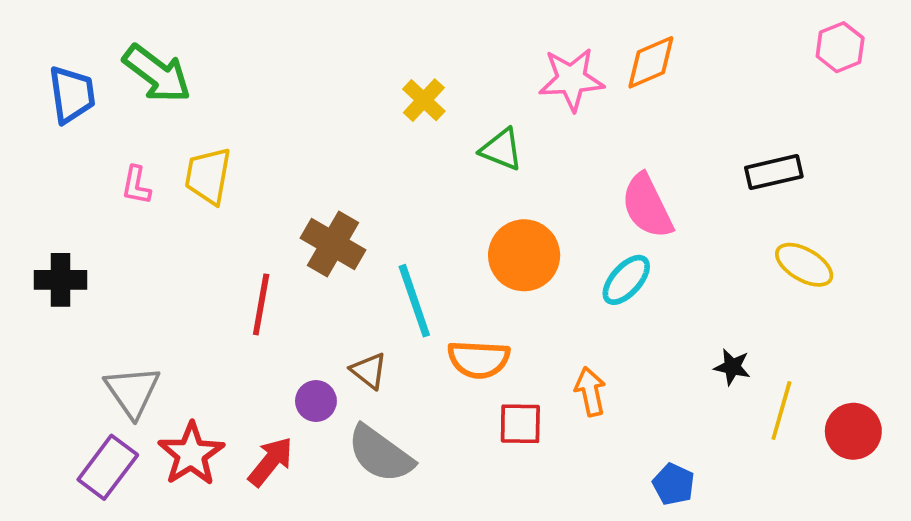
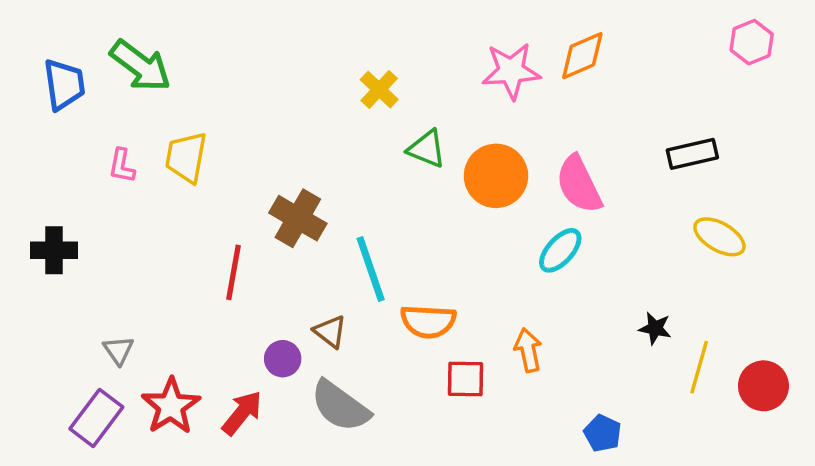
green triangle: (501, 149) -> (427, 149), moved
orange circle: (524, 255) -> (496, 176), moved
gray triangle: (132, 392) -> (118, 350), size x0.6

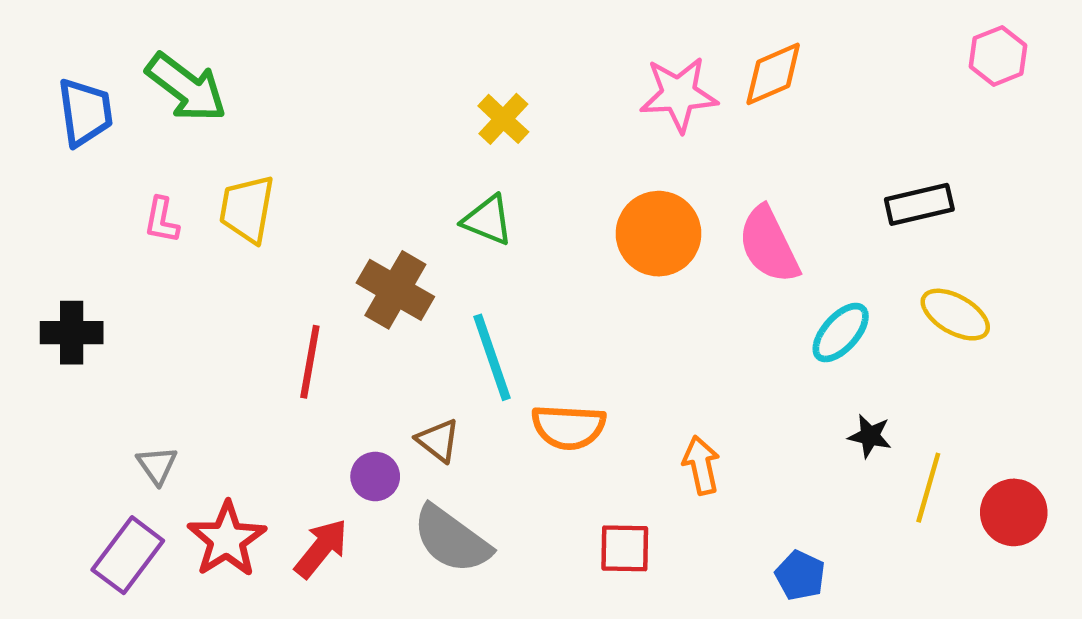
green triangle: (427, 149) -> (488, 220), moved
cyan ellipse: (560, 250) -> (841, 333), moved
red square: (465, 379) -> (625, 548), moved

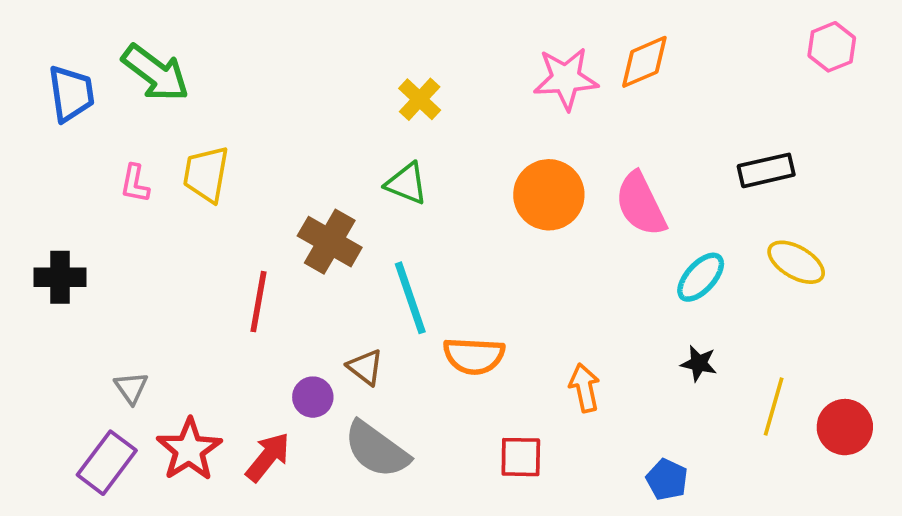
black star: (870, 436) -> (699, 363), moved

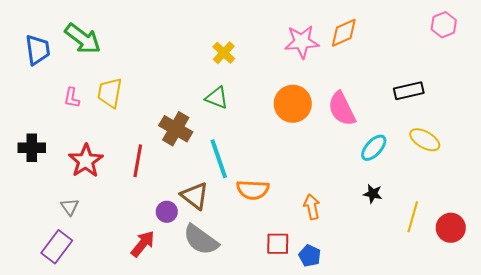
brown triangle: (365, 367) -> (195, 196), size x1.4
red star: (189, 450) -> (86, 161), moved
blue pentagon: (667, 480) -> (310, 256), moved

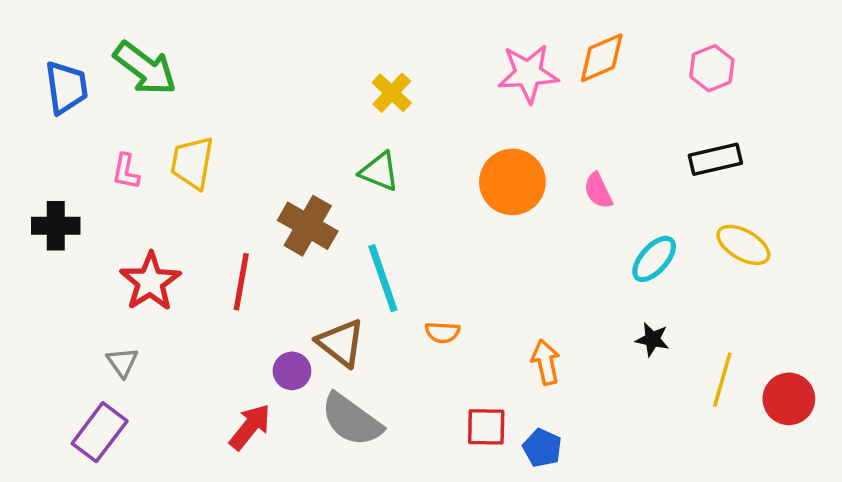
pink hexagon: (444, 25) -> (712, 68), moved
pink semicircle: (342, 109) -> (598, 191), size x0.6
black cross: (32, 148) -> (56, 226), moved
orange semicircle: (253, 190) -> (442, 332), size x0.6

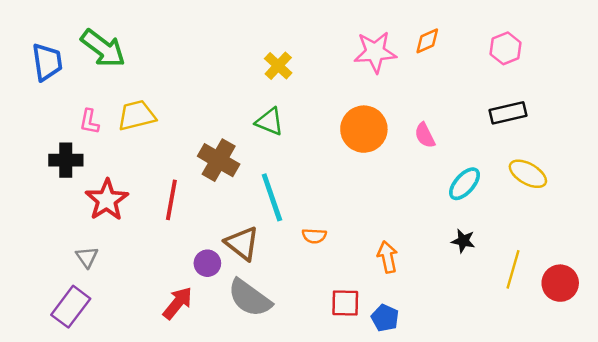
orange diamond: (602, 58) -> (427, 41), size x0.7
yellow trapezoid: (192, 163) -> (137, 115), turned 66
black cross: (56, 226) -> (66, 160), moved

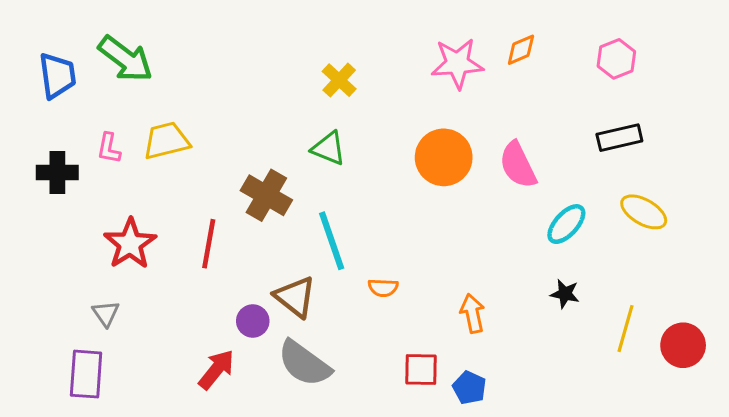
pink semicircle: (425, 135) -> (518, 165), size x1.5
black cross: (66, 160) -> (57, 173), moved
purple rectangle: (71, 307) -> (86, 374), turned -33

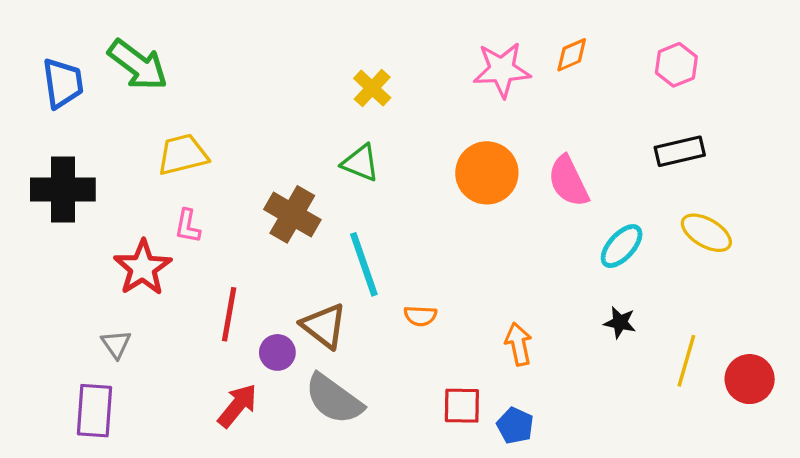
pink L-shape: (109, 148) -> (188, 226), moved
black cross: (57, 173) -> (63, 190), size x1.4
red line: (209, 244) -> (229, 314), moved

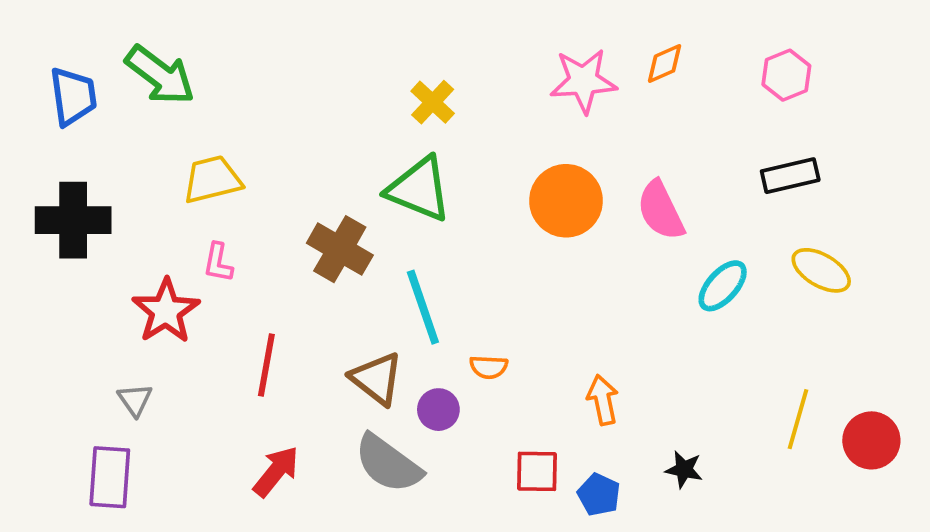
green triangle: (361, 163) -> (419, 189), size x1.5
black star: (620, 323) -> (684, 469), moved
purple circle: (277, 352) -> (438, 410), moved

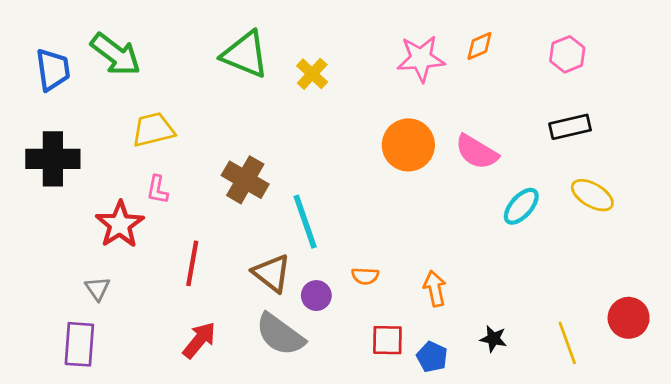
green triangle: (419, 189) -> (245, 54), moved
pink semicircle: (661, 210) -> (477, 152), turned -33
orange semicircle: (489, 367) -> (365, 276), moved
yellow line: (798, 419) -> (567, 343), moved, turned -36

